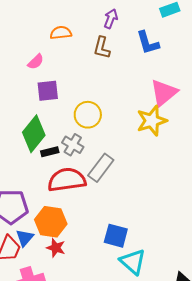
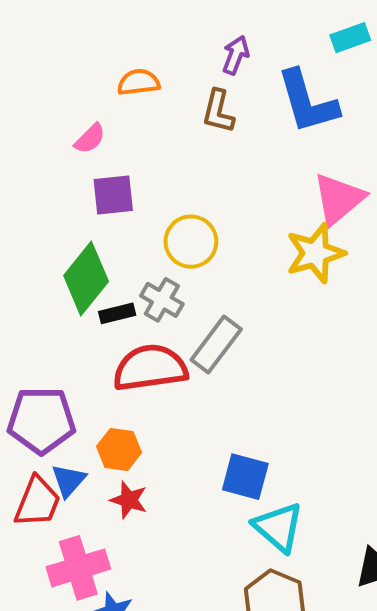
blue L-shape: (148, 43) -> (308, 102), size x1.4
orange hexagon: (51, 222) -> (119, 449), size x0.7

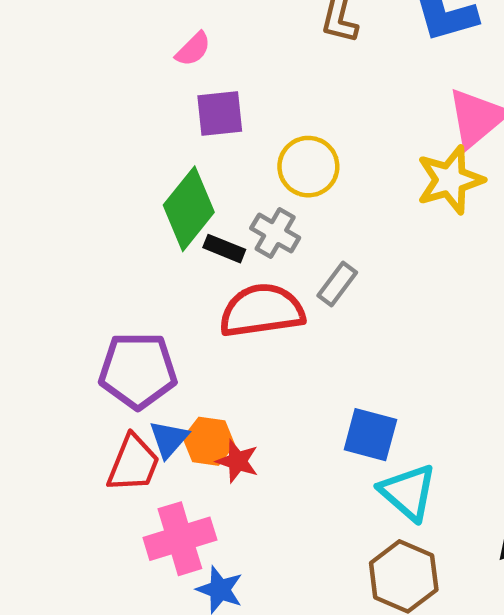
black rectangle: (117, 313) -> (224, 249), turned 36
gray rectangle: (216, 345) -> (337, 284), size x0.7
orange hexagon: (119, 449) -> (209, 441), moved

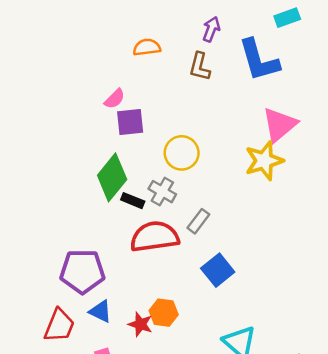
pink semicircle: (193, 49) -> (115, 99), moved
blue square: (370, 435) -> (218, 270), moved, turned 36
blue triangle: (169, 439) -> (100, 311), turned -45
orange hexagon: (209, 441) -> (164, 313), moved
red trapezoid: (133, 463) -> (59, 326), moved

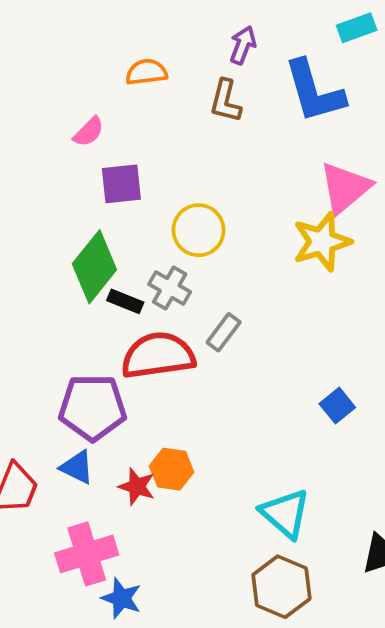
pink semicircle: (115, 99) -> (89, 132), moved
blue square: (218, 270) -> (337, 406), moved, size x0.7
purple pentagon: (82, 271) -> (93, 407), moved

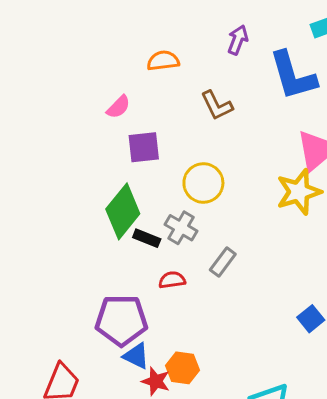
brown L-shape: (225, 101) -> (217, 105), moved, turned -40
red semicircle: (158, 355) -> (172, 280), size x0.5
blue triangle: (77, 467) -> (136, 356), moved

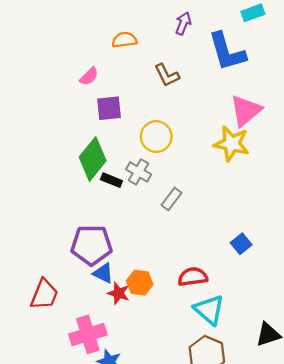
yellow star: (299, 192) -> (232, 144), turned 30
red semicircle: (172, 280) -> (193, 277), moved, size x1.4

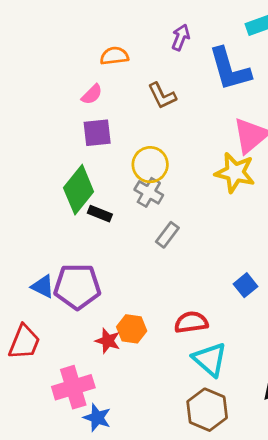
pink semicircle: (89, 76) -> (92, 94), moved
gray cross: (139, 172) -> (149, 192), moved
blue triangle: (103, 273) -> (43, 286), moved

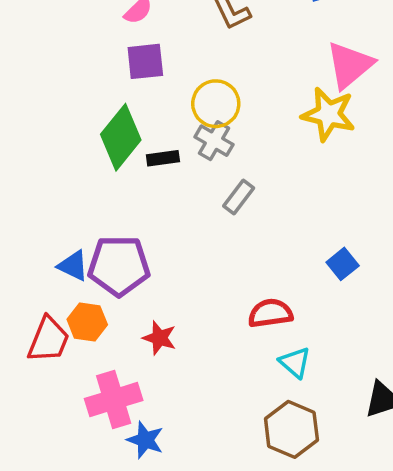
black rectangle: (100, 214) -> (163, 158), moved, turned -30
orange hexagon: (132, 329) -> (87, 322), moved
cyan triangle: (210, 359) -> (295, 363), size x0.7

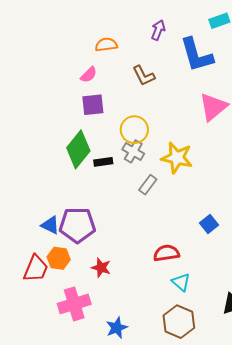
yellow star: (328, 114) -> (177, 158), moved
blue star: (145, 440) -> (117, 328), moved, turned 30

